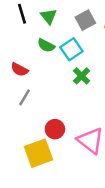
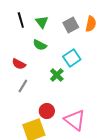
cyan square: (71, 49) -> (72, 58), moved
green cross: (82, 76) -> (57, 75), moved

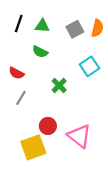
black line: (21, 20) -> (19, 24), turned 35
green triangle: (42, 22) -> (42, 26), turned -48
cyan square: (72, 58) -> (90, 66), moved

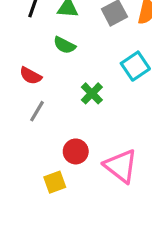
yellow square: (33, 147) -> (55, 182), size x0.6

